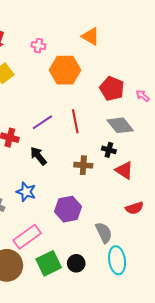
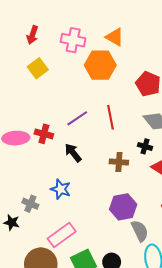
orange triangle: (90, 36) -> (115, 37), moved
pink cross: (38, 46) -> (73, 40), size x1.6
purple hexagon: (68, 209) -> (123, 207), moved

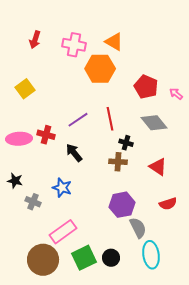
yellow square: (38, 68) -> (25, 89), moved
black cross: (145, 146) -> (126, 143), moved
black star: (12, 222) -> (15, 181), moved

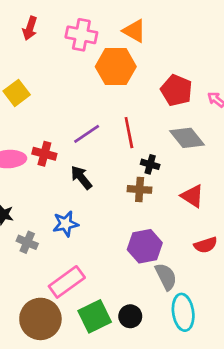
blue star: (62, 188) -> (66, 224), turned -30

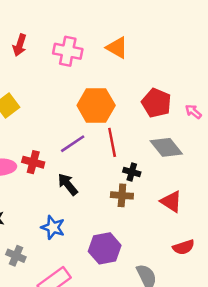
orange hexagon: (116, 67) -> (96, 105), moved
blue star: (66, 224) -> (53, 227), turned 30
gray cross: (27, 242) -> (16, 256), moved
purple hexagon: (145, 246) -> (105, 248), moved

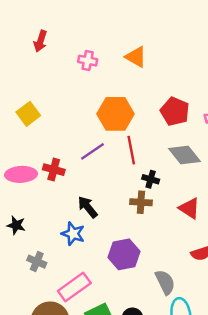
red arrow: (20, 45) -> (40, 41), moved
pink cross: (68, 51) -> (88, 61), size x0.7
black arrow: (68, 184) -> (88, 207), moved

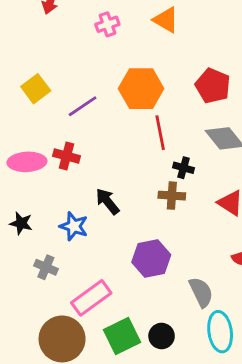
pink cross: (88, 61) -> (107, 24), turned -30
purple line: (92, 151) -> (83, 106), moved
blue star: (73, 234) -> (74, 226), moved

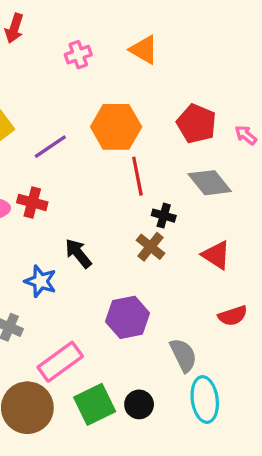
brown cross: (172, 196) -> (151, 247), turned 35

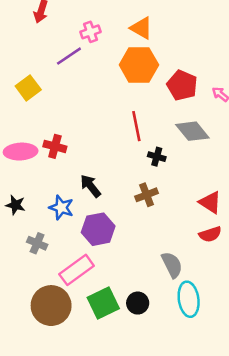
orange hexagon: (116, 127) -> (139, 65), moved
purple line: (50, 147) -> (69, 56), moved
brown cross: (151, 247) -> (147, 195), moved, turned 30
red triangle: (216, 255) -> (210, 202), moved
purple hexagon: (128, 317) -> (98, 229), moved

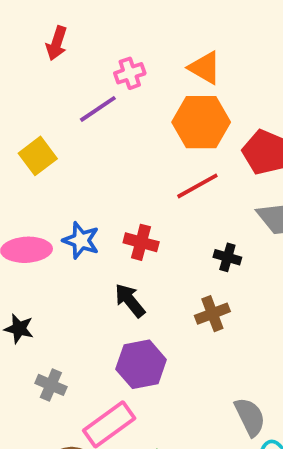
red line: (136, 126) -> (197, 186), moved, turned 72
red cross: (55, 146) -> (141, 242), moved
blue star: (61, 208) -> (81, 240), moved

